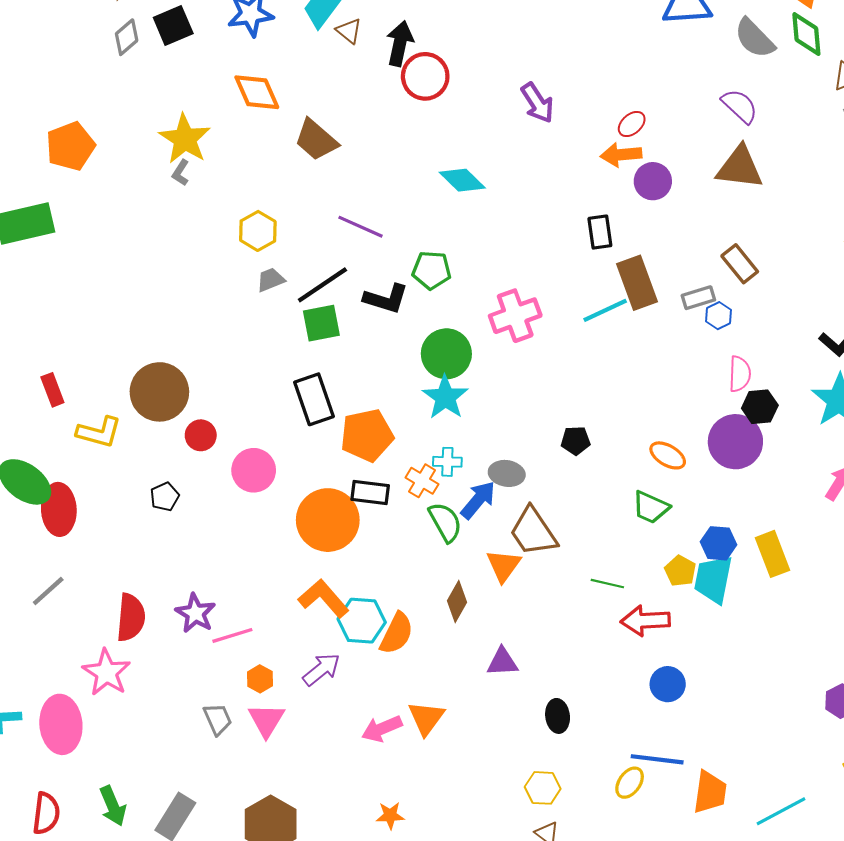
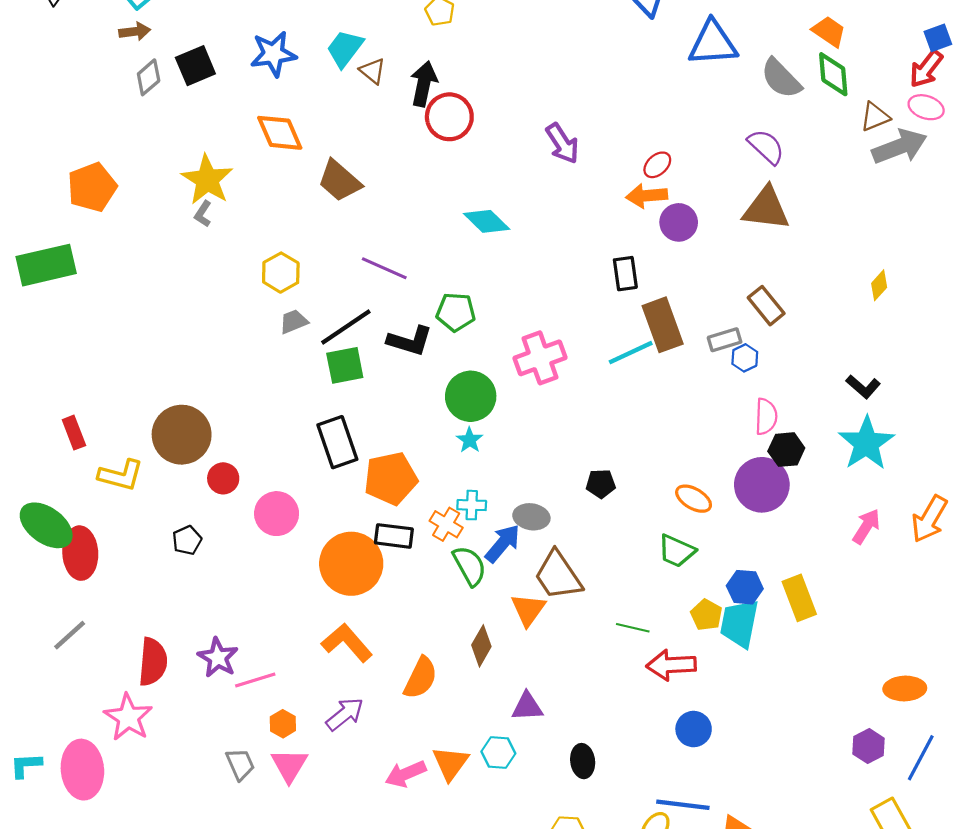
cyan star: (445, 397) -> (470, 440), size x0.6
cyan hexagon: (362, 621) -> (498, 753), moved, size x0.7

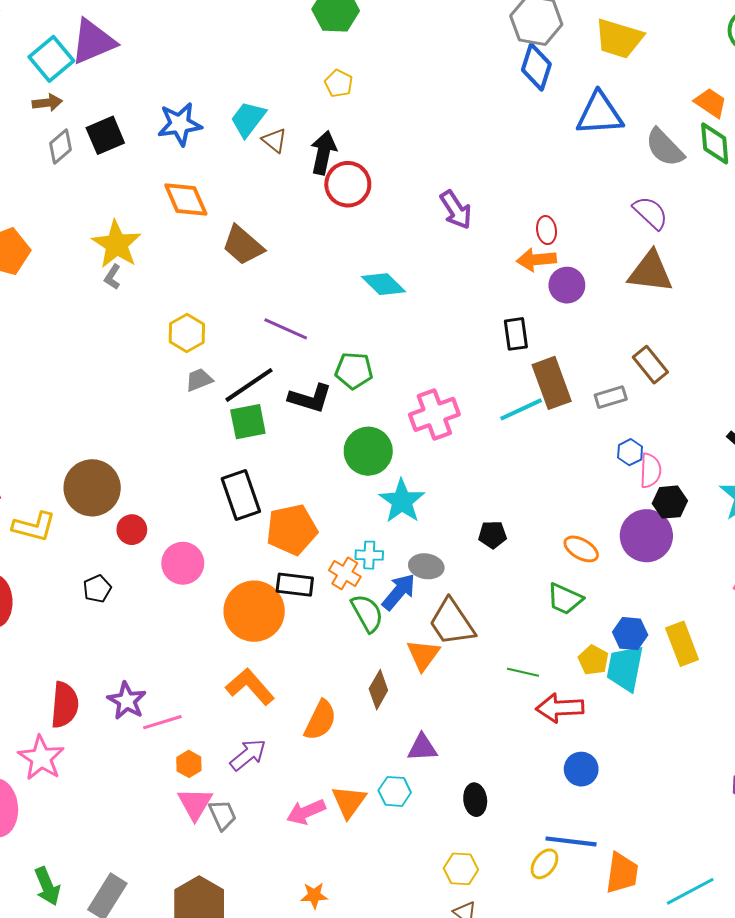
red ellipse: (657, 165) -> (547, 230), turned -56
blue hexagon: (745, 358) -> (630, 452), moved
cyan star: (470, 440) -> (402, 501), moved, size x1.8
gray trapezoid: (240, 764) -> (223, 815), moved

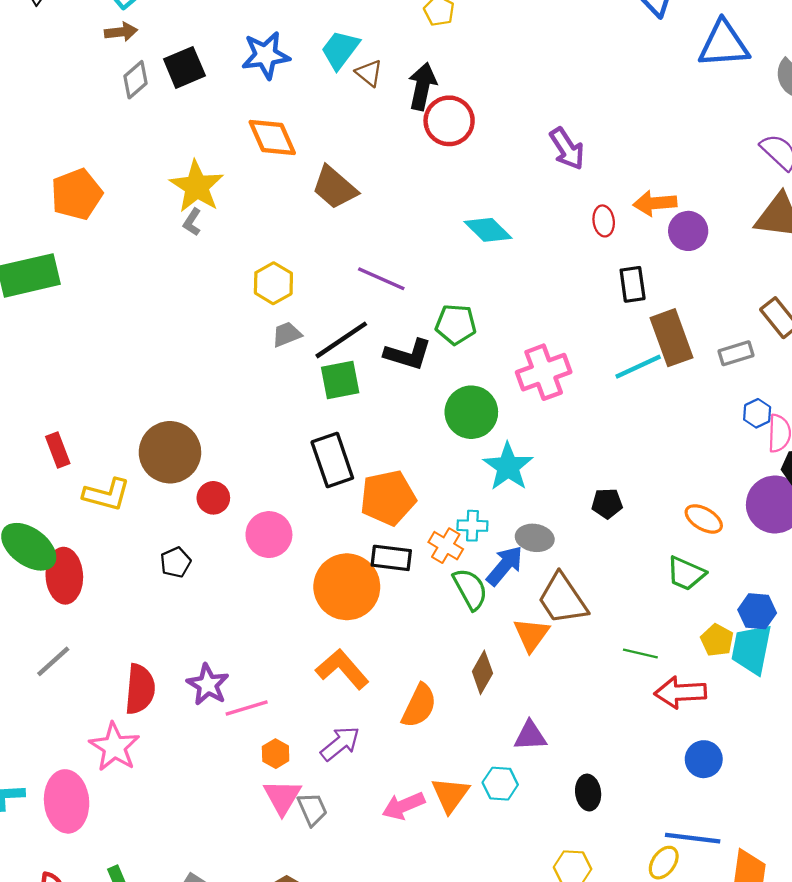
red ellipse: (547, 230) -> (604, 221), moved

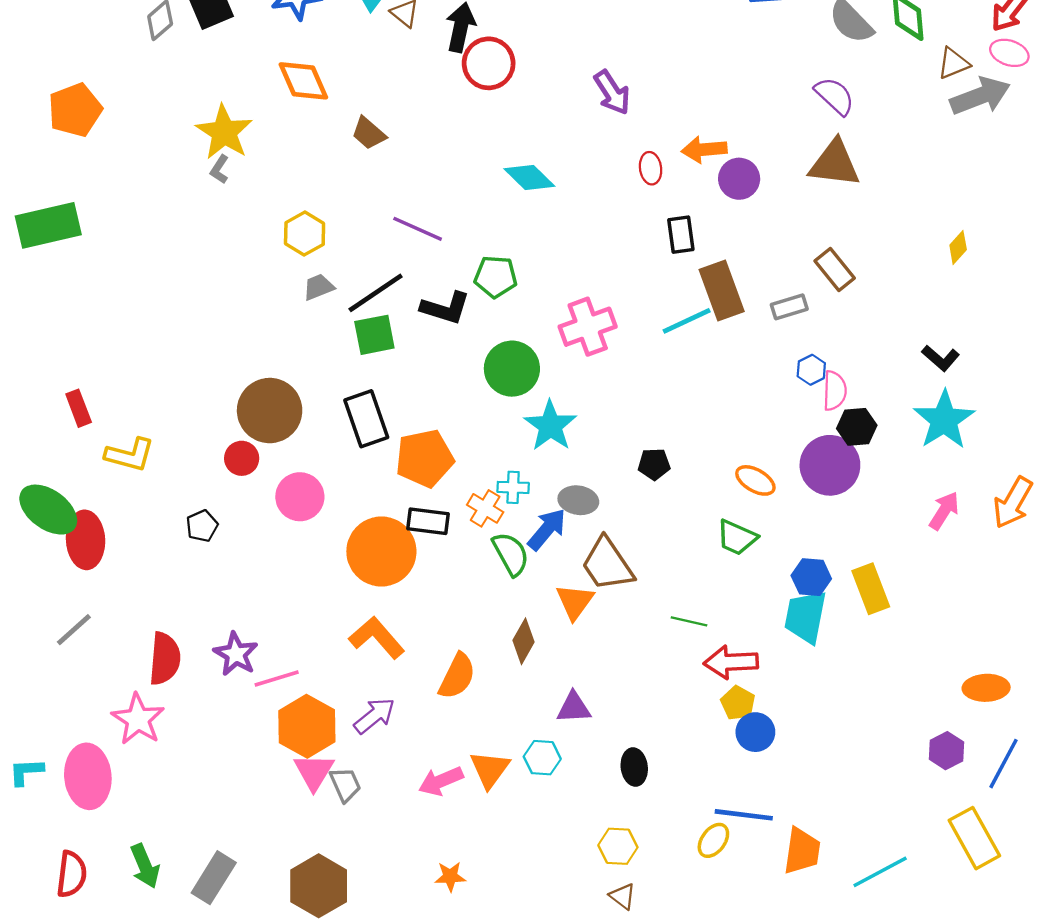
brown trapezoid: (335, 188) -> (369, 133), size x0.7
orange pentagon: (77, 194) -> (75, 110), moved
brown circle: (170, 452) -> (270, 411), moved
yellow pentagon: (717, 640) -> (738, 703), moved
orange hexagon: (276, 754) -> (307, 726), size x2.0

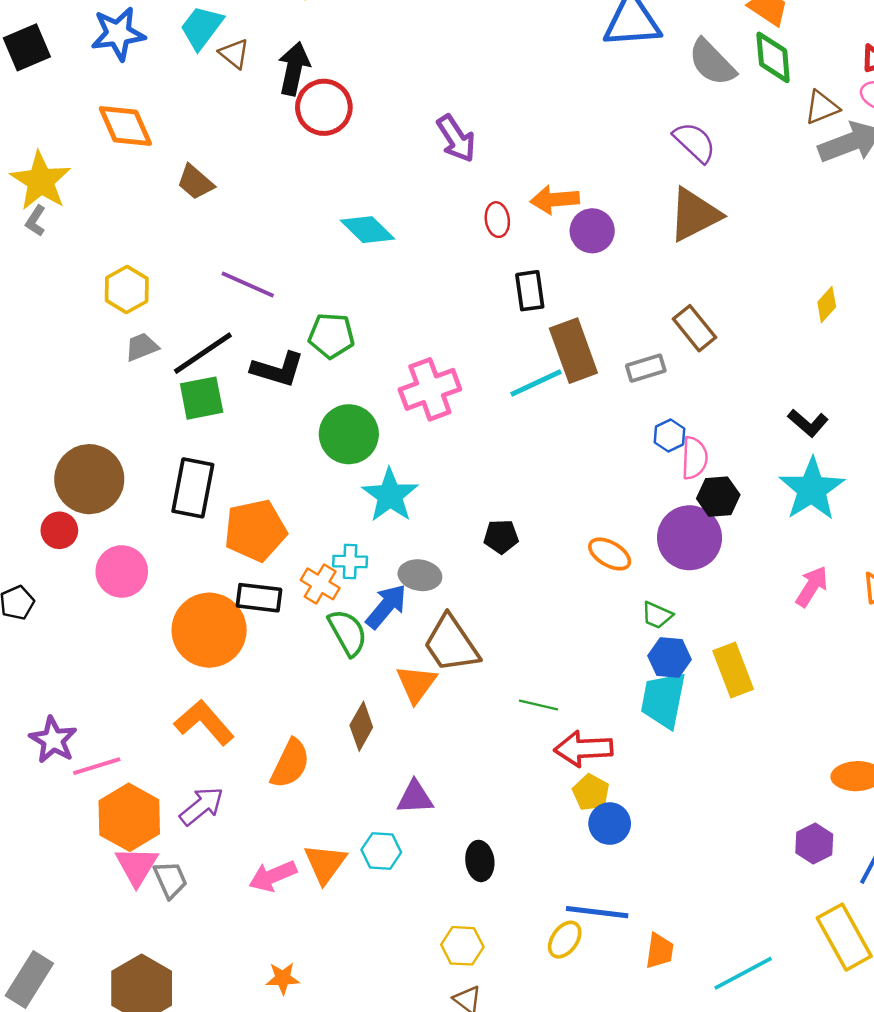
brown triangle: (835, 164) -> (694, 215), turned -34
black rectangle: (366, 419) -> (193, 488), turned 30
green trapezoid: (737, 538) -> (657, 615), moved, size x0.7
orange trapezoid: (802, 851) -> (660, 951), size x0.7

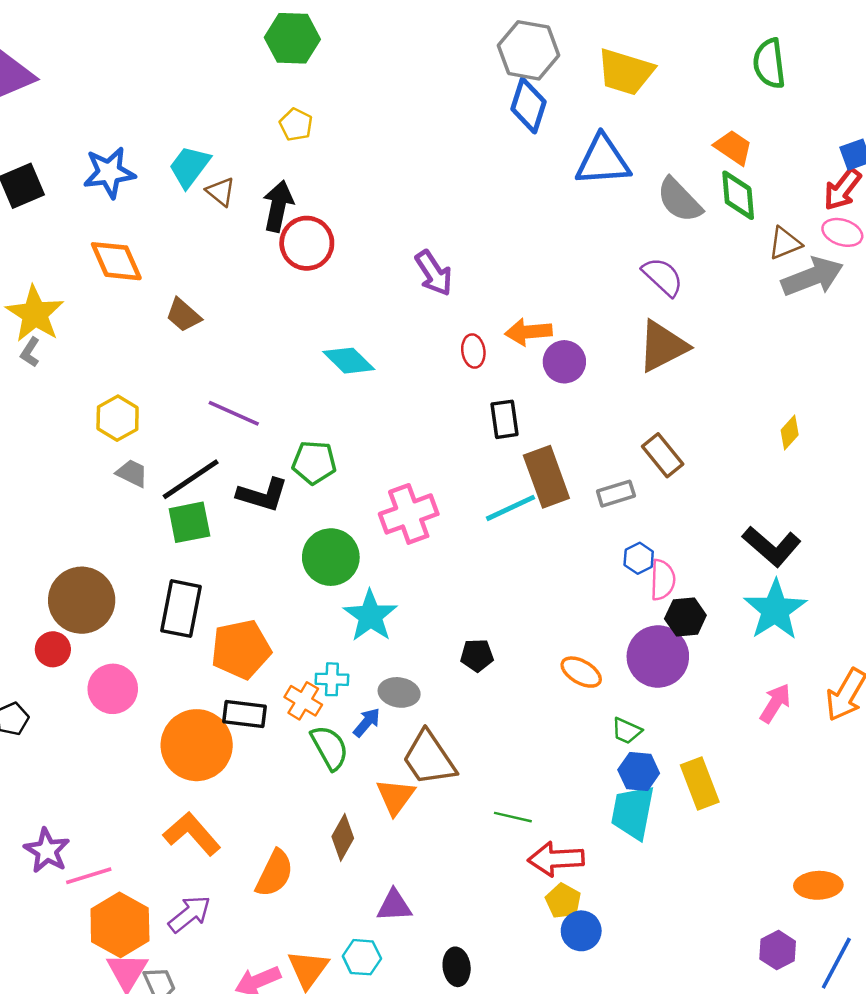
gray trapezoid: (142, 347) -> (132, 473), turned 48
black L-shape: (808, 423) -> (772, 546), size x1.5
blue arrow: (386, 606) -> (367, 722), size x0.7

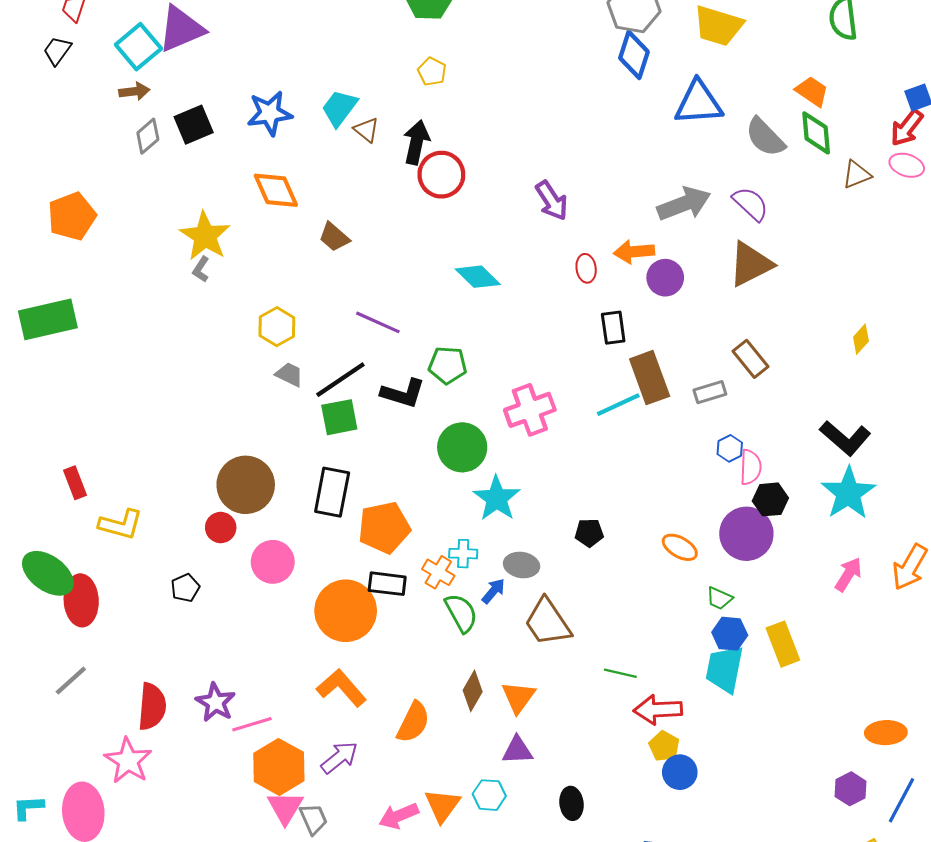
gray arrow: (812, 277) -> (684, 204), moved
orange triangle: (395, 797) -> (518, 697), moved

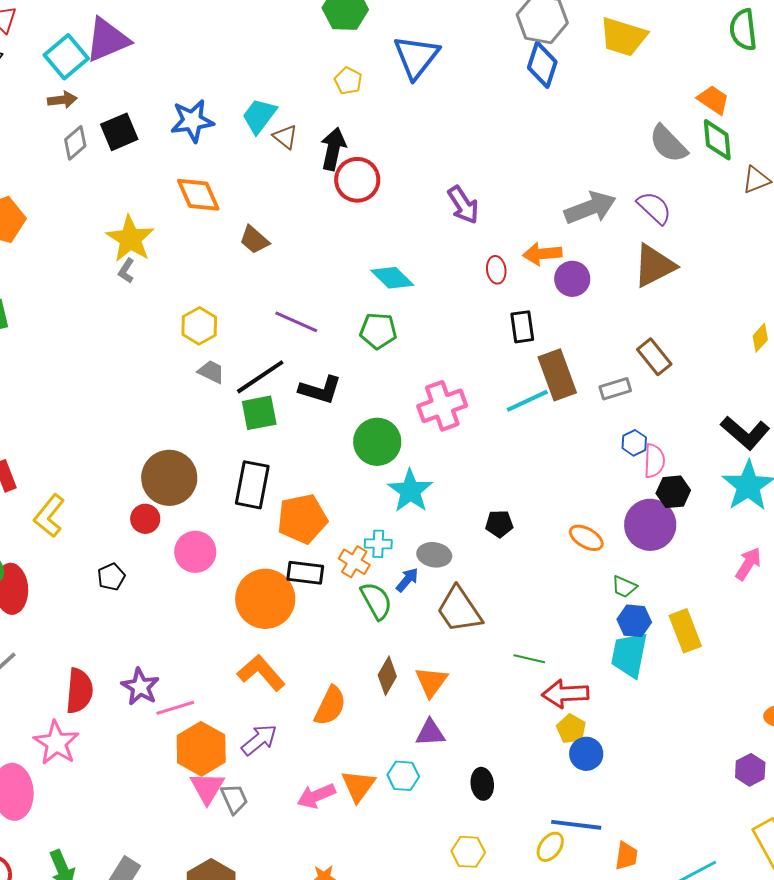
blue triangle: (699, 103) -> (416, 57), moved, turned -48
green pentagon: (448, 365) -> (378, 331), moved
yellow L-shape: (121, 524) -> (49, 516), turned 114

